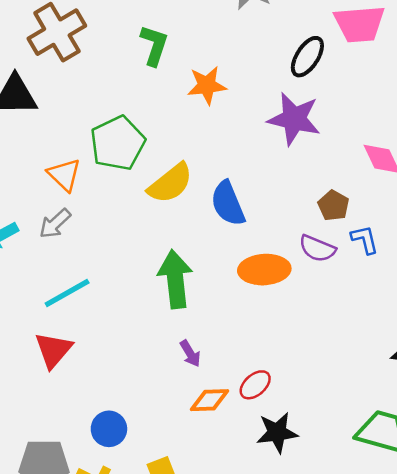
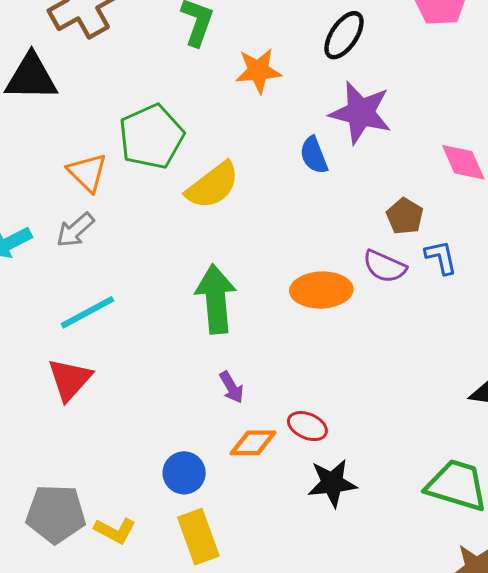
black ellipse: (307, 57) -> (344, 35), moved
blue semicircle: (228, 203) -> (314, 155), moved, size x0.7
red ellipse: (255, 385) -> (307, 426), turned 64
blue circle: (109, 429) -> (184, 473), moved

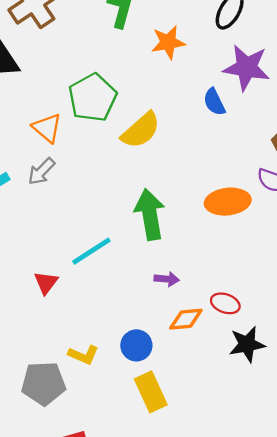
cyan line: (87, 312) -> (91, 251), moved
red triangle: (70, 379) -> (46, 283), size x0.7
purple arrow: (232, 387) -> (167, 279), turned -50
yellow L-shape: (115, 531) -> (83, 355), moved

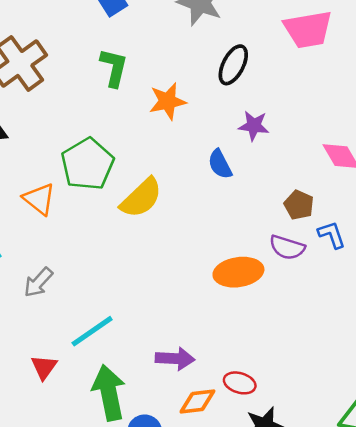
purple star: (246, 68) -> (254, 126), size x0.6
gray arrow: (41, 171) -> (38, 282), moved
green arrow: (150, 214) -> (109, 393), moved
purple arrow: (167, 279) -> (175, 359), size x1.4

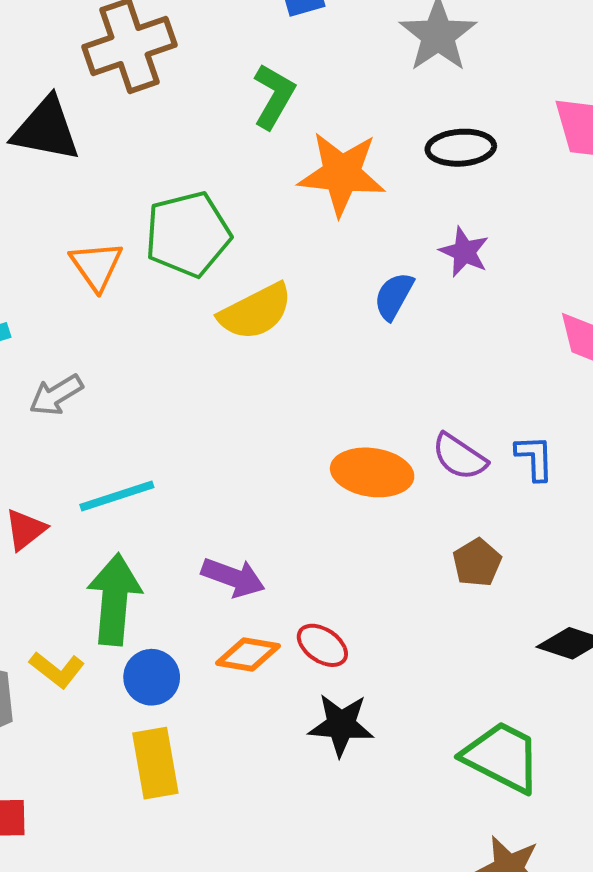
black ellipse: (233, 65) -> (461, 148), turned 42
orange star: (168, 101) -> (342, 174), size x1.4
blue semicircle: (220, 164) -> (394, 296), turned 40
brown pentagon: (299, 205) -> (477, 563), moved

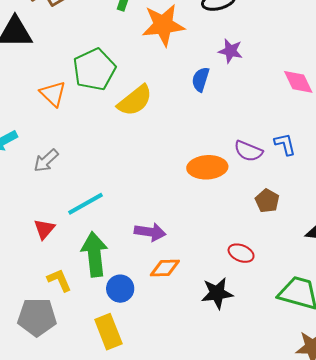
red ellipse: (322, 645) -> (241, 253), moved
yellow L-shape: (57, 670) -> (59, 280), moved, turned -140
yellow rectangle: (155, 763) -> (108, 332), moved

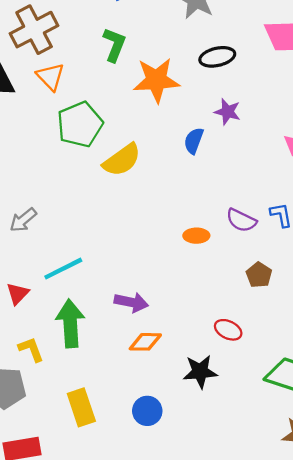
orange triangle: (53, 94) -> (50, 77), moved
orange ellipse: (207, 167) -> (196, 236), size x0.6
blue circle: (120, 289) -> (147, 411), moved

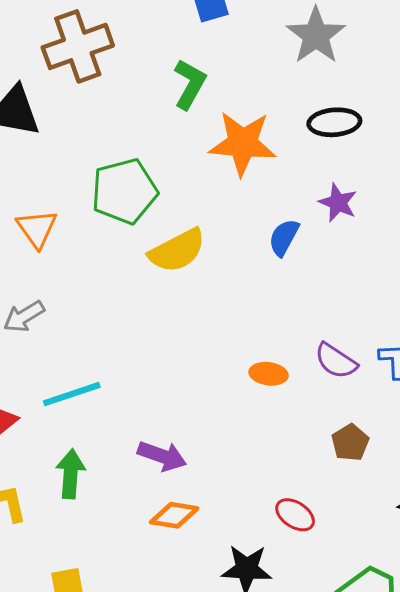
orange triangle: (50, 77) -> (37, 229), moved
green arrow: (70, 323) -> (71, 474), size x0.7

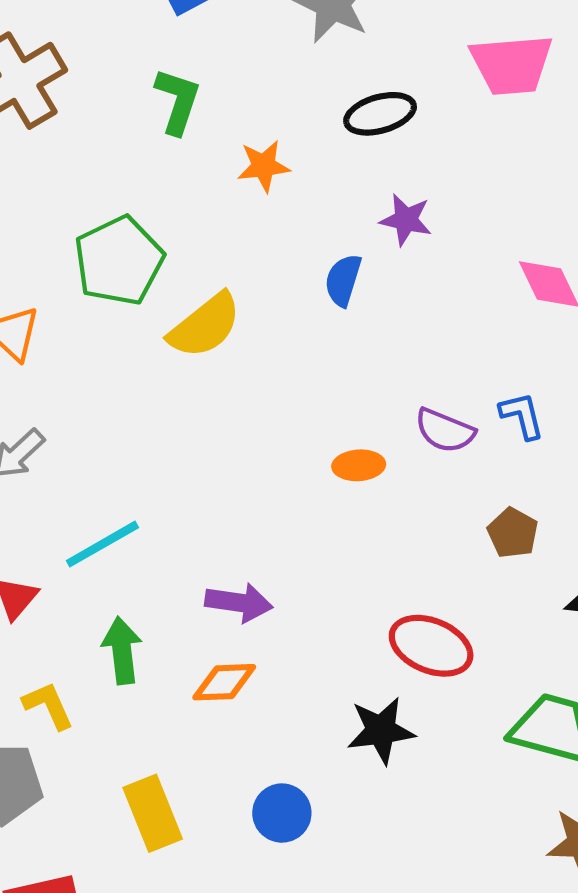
orange star: (243, 143) -> (264, 166), size x0.6
brown pentagon: (350, 443) -> (513, 533), moved
orange diamond: (174, 515) -> (224, 682), moved
red ellipse: (295, 515) -> (431, 646), size x1.5

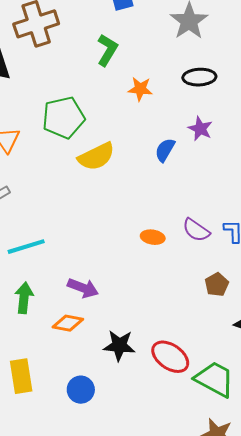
red ellipse: (431, 646) -> (170, 357), moved
black star: (381, 731) -> (119, 346), moved

